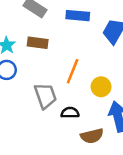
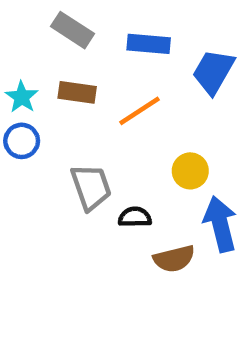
orange line: (73, 71) -> (139, 111), moved, turned 35

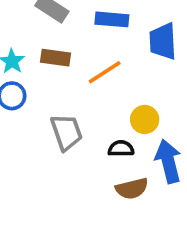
blue trapezoid: (213, 72) -> (163, 41), turned -33
black semicircle: (135, 217) -> (121, 149), moved

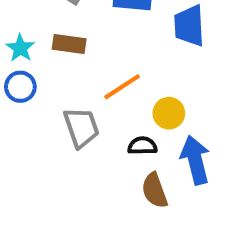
orange line: (105, 72) -> (122, 87), moved
brown semicircle: (132, 189) -> (155, 190), turned 84

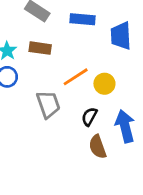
yellow circle: (169, 113) -> (104, 84), moved
black semicircle: (142, 146) -> (89, 117), turned -60

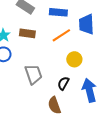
orange line: (76, 77) -> (61, 35), moved
brown semicircle: (98, 147) -> (54, 105), moved

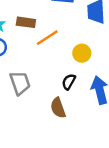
orange line: (61, 35) -> (47, 38), moved
gray trapezoid: (33, 74) -> (20, 83), moved

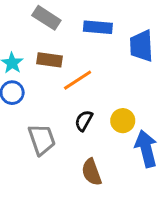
yellow circle: (82, 53) -> (123, 121), moved
black semicircle: (69, 82) -> (84, 121), moved

